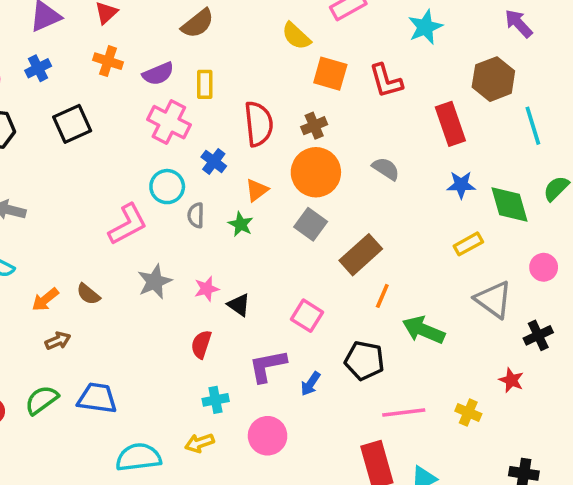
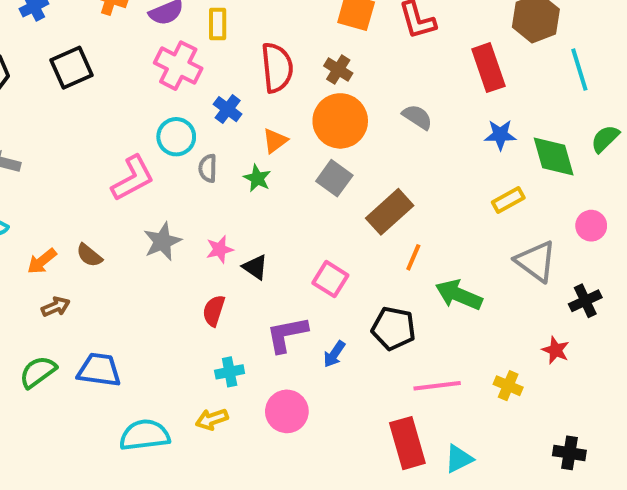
brown cross: (314, 126) -> (338, 70), turned -35

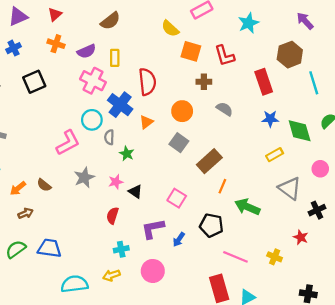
brown cross: (338, 70) -> (204, 82), moved, turned -32
blue cross: (228, 109) -> (120, 105), size x1.6
orange circle: (340, 121) -> (182, 111), size x0.7
green star: (257, 178) -> (127, 154), moved
pink line: (437, 386) -> (235, 257), turned 30

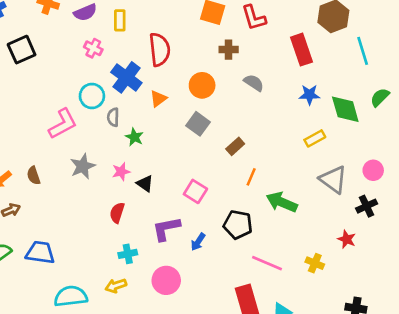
pink cross: (93, 81) -> (93, 48), size x0.6
brown rectangle: (209, 161) -> (235, 146), size x0.6
pink circle: (320, 169) -> (373, 170), moved
brown semicircle: (44, 185) -> (34, 176), turned 32

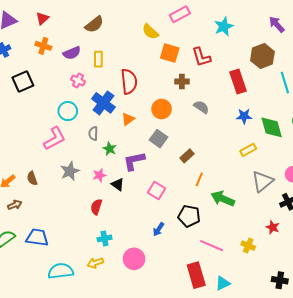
cyan circle: (92, 96) -> (68, 111), moved
gray triangle: (333, 180) -> (262, 181), turned 45
purple L-shape: (166, 229) -> (134, 161), moved

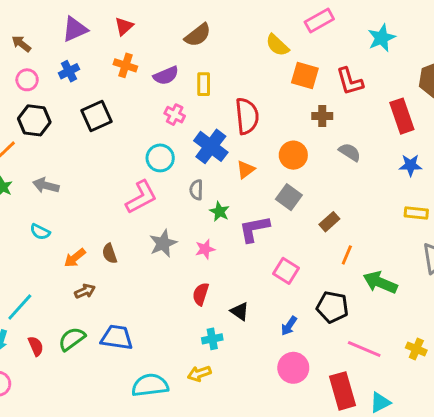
yellow rectangle: (248, 150) -> (416, 213), turned 35
black triangle: (118, 184) -> (240, 311), moved
pink circle: (134, 259) -> (293, 368), moved

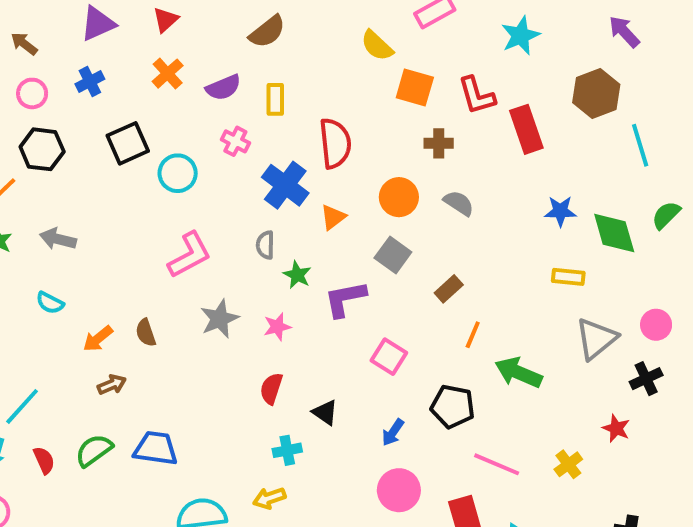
orange cross: (125, 65) -> (168, 74), turned 30
red rectangle: (402, 116) -> (526, 129), moved
gray semicircle: (350, 152) -> (459, 203), moved
cyan circle: (160, 158) -> (178, 173), moved
yellow cross: (416, 349) -> (568, 464), turned 30

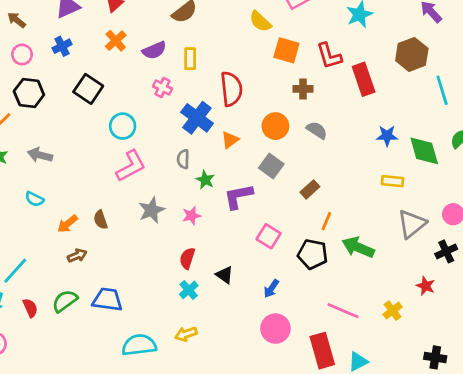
black square: (128, 143) -> (88, 89), turned -32
cyan circle: (178, 173) -> (123, 126), moved
black pentagon: (453, 406) -> (313, 254), moved
cyan cross: (287, 450) -> (189, 290), moved, turned -30

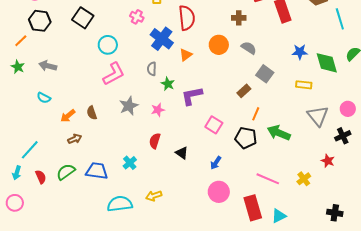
gray square: (271, 166) -> (265, 74), moved
gray triangle: (412, 224) -> (318, 116), turned -30
cyan cross: (189, 290) -> (130, 163), moved

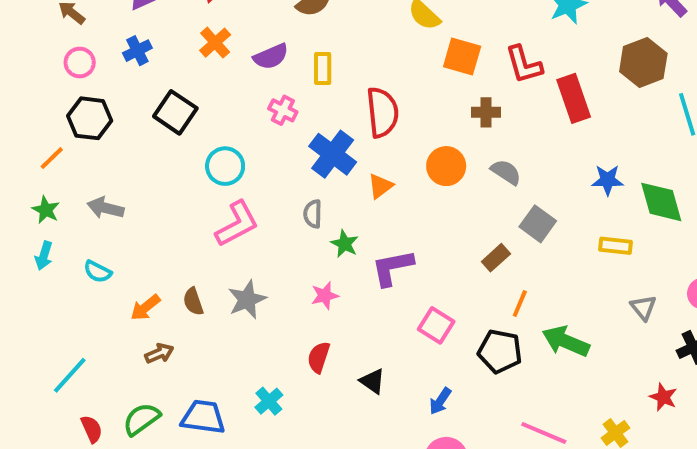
gray star: (129, 106) -> (247, 300), moved
gray triangle: (318, 116) -> (643, 307), size x0.6
cyan arrow: (17, 173) -> (44, 256), moved

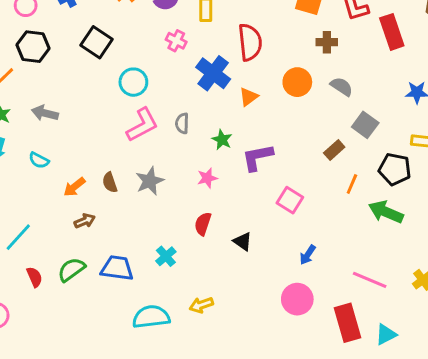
gray semicircle: (313, 214) -> (182, 123), moved
black pentagon: (500, 351) -> (395, 169), moved
blue arrow: (440, 401) -> (308, 255), moved

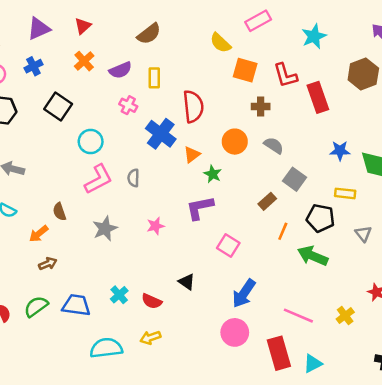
green star: (222, 140) -> (213, 174), moved
brown semicircle: (110, 182) -> (59, 212), moved
red semicircle: (203, 224) -> (152, 301), moved, turned -84
blue arrow: (308, 255) -> (244, 293), size x1.6

